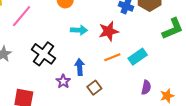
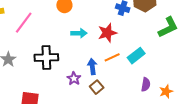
black cross: (43, 54) -> (46, 58), turned -35
blue arrow: (80, 67) -> (92, 67), moved
purple star: (63, 81) -> (74, 79), moved

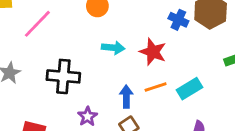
red star: (107, 33) -> (153, 52), turned 30
purple star: (74, 79) -> (88, 116), moved

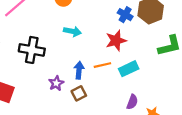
red star: (153, 52) -> (116, 40), moved, turned 30
purple star: (88, 116) -> (56, 83), moved

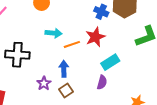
orange line: (102, 65) -> (72, 44), moved
purple semicircle: (132, 102) -> (102, 82), moved

